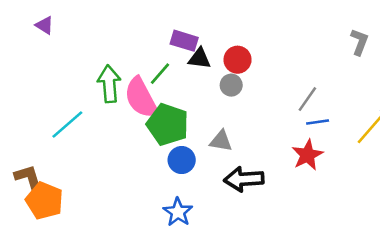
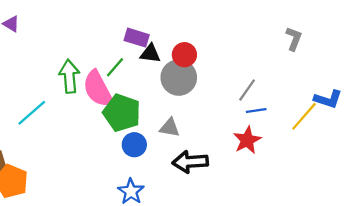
gray circle: (231, 85) -> (179, 77), size x1.8

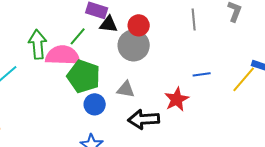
pink semicircle: (98, 89) -> (63, 55), turned 120
gray line: (247, 90) -> (194, 19), moved, turned -40
red star: (247, 140) -> (177, 99), moved

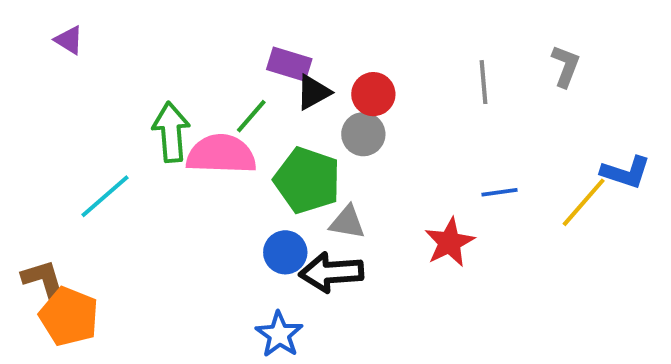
black triangle: (109, 24) -> (313, 92), turned -36
gray circle: (134, 45) -> (363, 134), size x0.7
green pentagon: (84, 76) -> (307, 180), moved
black arrow: (144, 119) -> (331, 272), moved

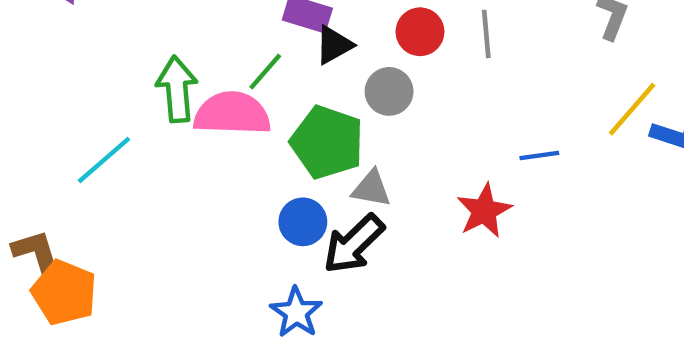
gray line: (484, 82) -> (486, 34), moved
red circle: (373, 94) -> (420, 32), moved
yellow line: (584, 202) -> (632, 109), moved
black arrow: (331, 272) -> (354, 244), turned -40

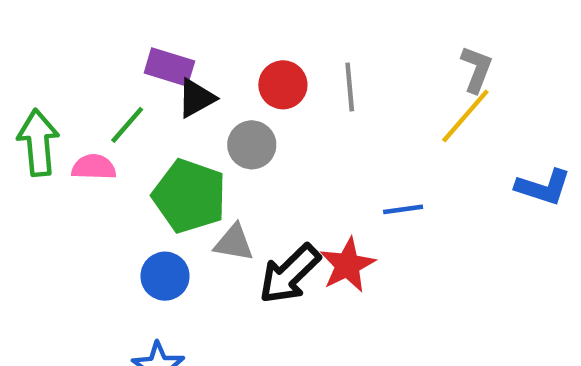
yellow line: (632, 109) -> (465, 116), moved
pink semicircle: (232, 114) -> (94, 167), size x0.6
black arrow: (354, 244) -> (290, 274), moved

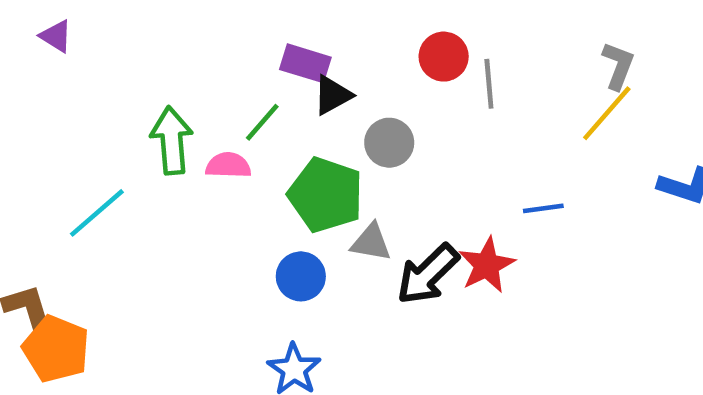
red circle: (283, 85) -> (444, 57), moved

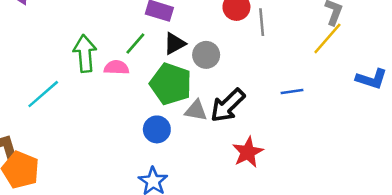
black triangle: (333, 95) -> (175, 44), moved
red star: (487, 265) -> (248, 152), moved
black arrow: (428, 274) -> (228, 105), moved

